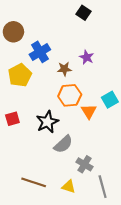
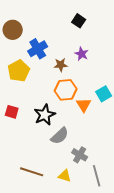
black square: (83, 13) -> (79, 21), moved
red square: (12, 119) -> (12, 112), turned 32

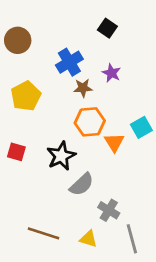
blue cross: (38, 49) -> (69, 62), moved

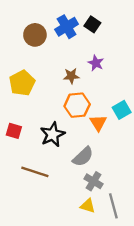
brown circle: (18, 40) -> (35, 35), moved
blue cross: (69, 62) -> (67, 27), moved
gray semicircle: (82, 184) -> (83, 157), moved
brown line: (44, 233) -> (35, 172), moved
yellow triangle: (88, 239) -> (88, 206), moved

